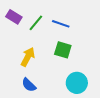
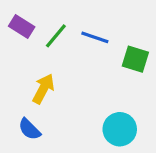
green square: (63, 50) -> (135, 59), moved
blue semicircle: (29, 85) -> (29, 129), moved

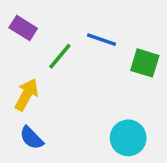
green line: (56, 36) -> (60, 56), moved
yellow arrow: (43, 89) -> (27, 95), moved

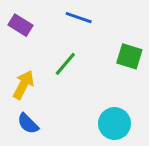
blue line: (102, 40) -> (79, 18), moved
green line: (60, 56) -> (65, 64), moved

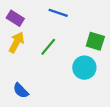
yellow arrow: (24, 85) -> (16, 42), moved
cyan circle: (114, 124) -> (84, 68), moved

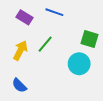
purple rectangle: (15, 18) -> (25, 17), moved
yellow arrow: (16, 42) -> (20, 50), moved

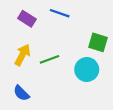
green line: (45, 44) -> (50, 59), moved, turned 30

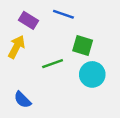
green square: (98, 42) -> (83, 46), moved
yellow arrow: (22, 55) -> (16, 47), moved

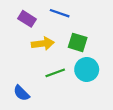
yellow arrow: (16, 47) -> (43, 44), moved, turned 55
green line: (53, 64) -> (55, 73), moved

